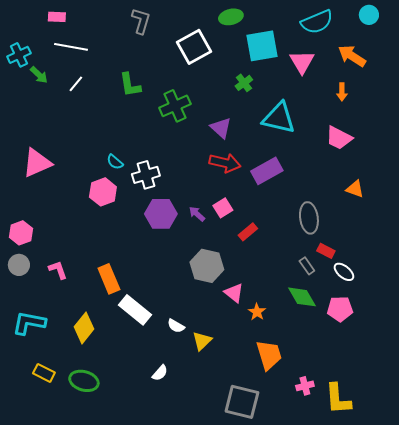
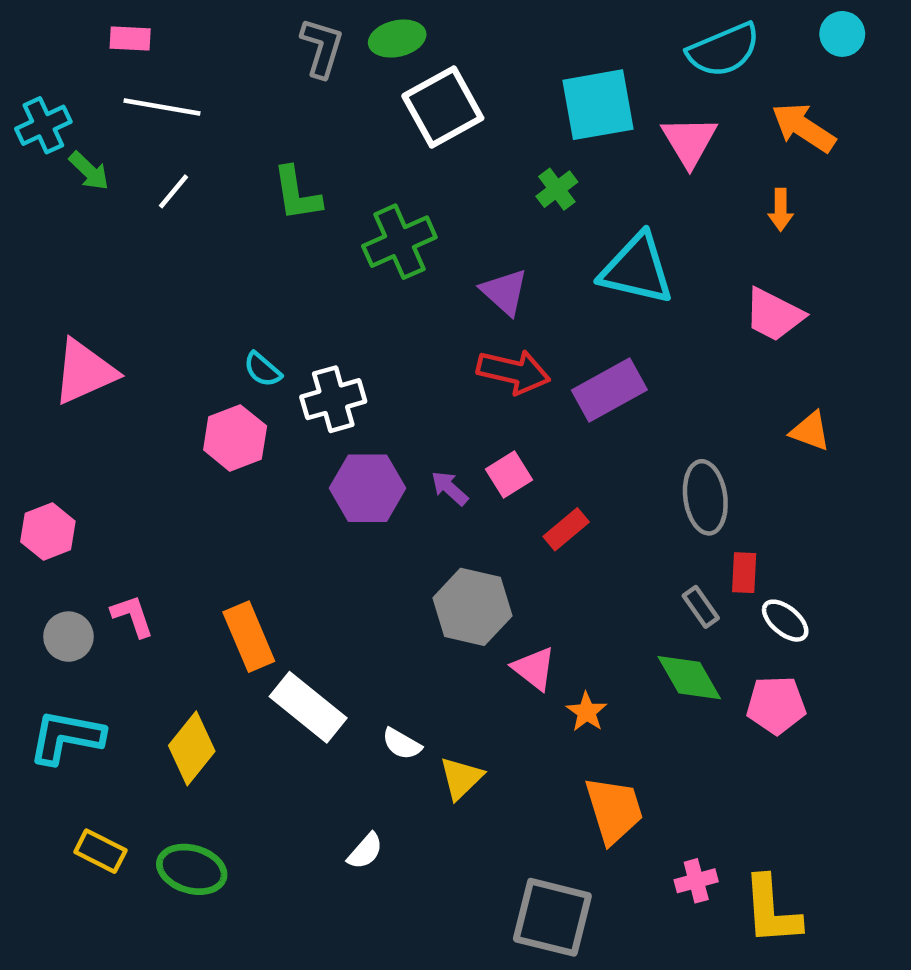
green ellipse: (231, 17) -> (397, 39), moved
red rectangle: (326, 251) -> (744, 573), turned 66
gray circle: (19, 265) -> (68, 637), moved

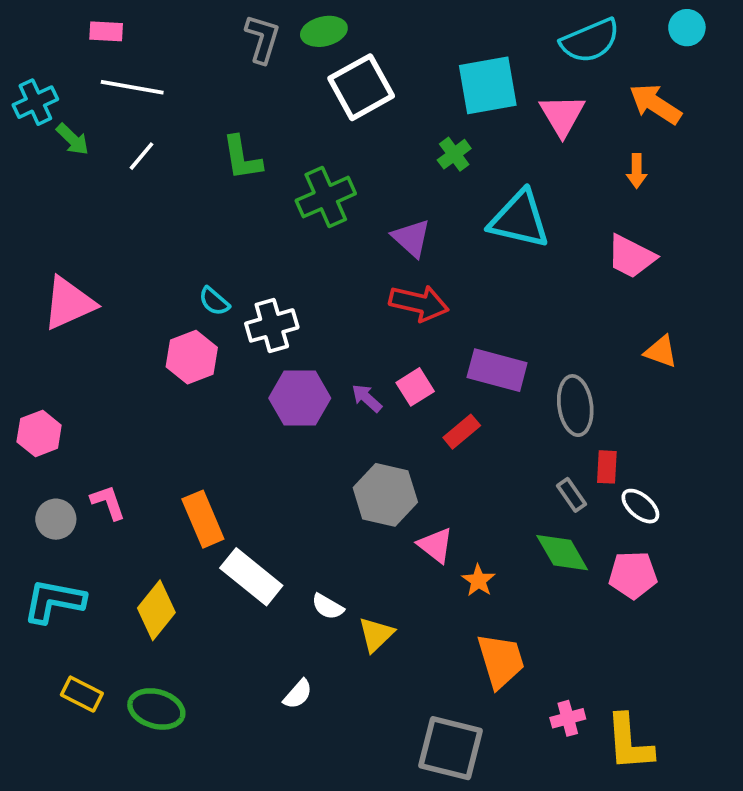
purple rectangle: (609, 390) -> (497, 370), moved, turned 44

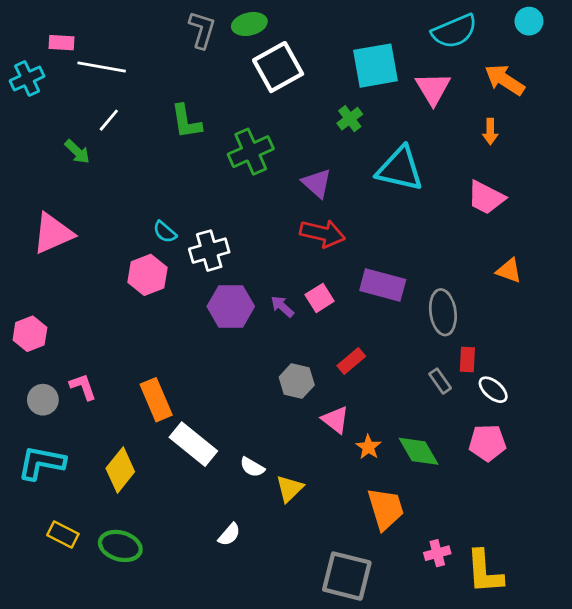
pink rectangle: (106, 31) -> (61, 43), moved
green arrow: (73, 139) -> (77, 152), moved
red rectangle: (462, 432) -> (351, 361), moved
gray hexagon: (385, 495) -> (297, 381), size x0.7
green diamond: (562, 553) -> (419, 451), moved

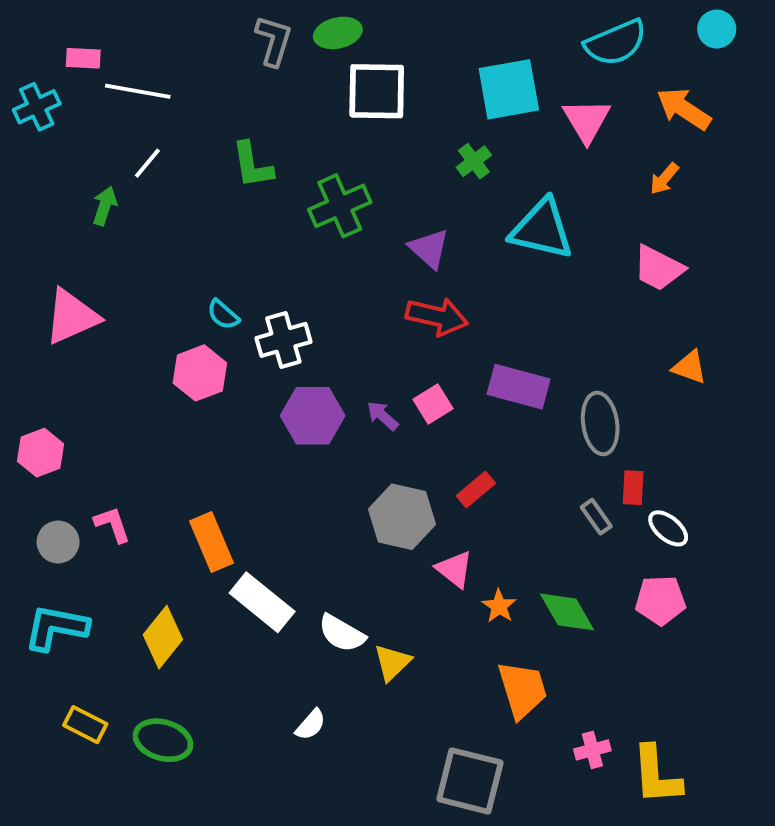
white square: (278, 67) -> (377, 91), turned 30
orange arrow: (490, 132) -> (664, 179), turned 40
green arrow: (77, 152) -> (105, 206), turned -116
gray hexagon: (297, 381) -> (402, 517), size x1.4
white semicircle: (252, 467) -> (342, 633), size x1.4

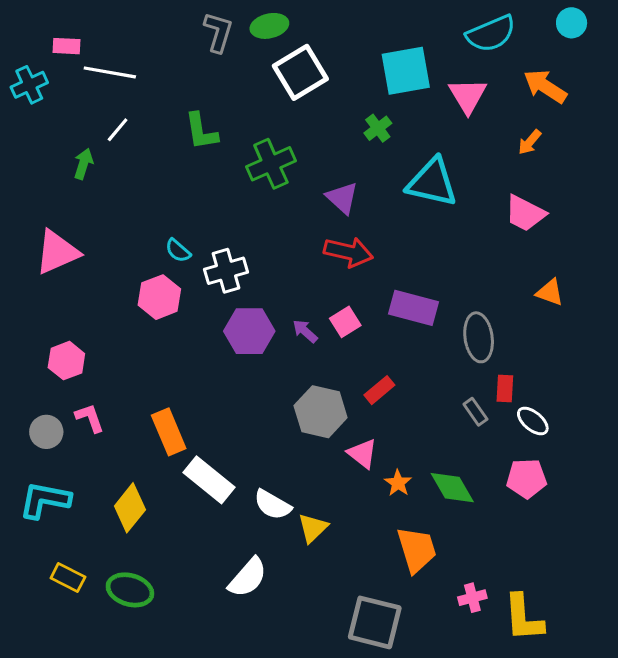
white square: (377, 91) -> (300, 72), turned -32
pink hexagon: (41, 453) -> (66, 361), moved
white semicircle: (311, 725) -> (248, 578), size x1.6

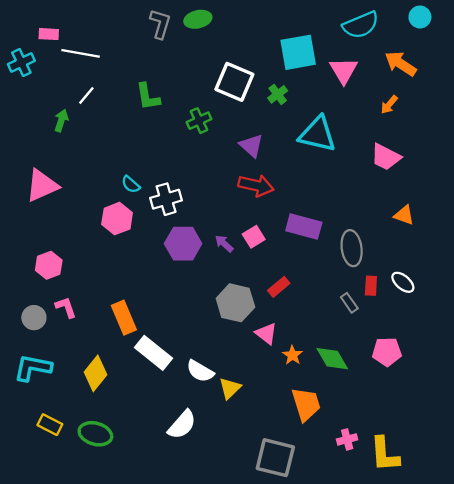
white square: (300, 72) -> (234, 82), moved, turned -36
green cross: (271, 164) -> (199, 121), size x0.7
white ellipse: (533, 421) -> (403, 282), moved

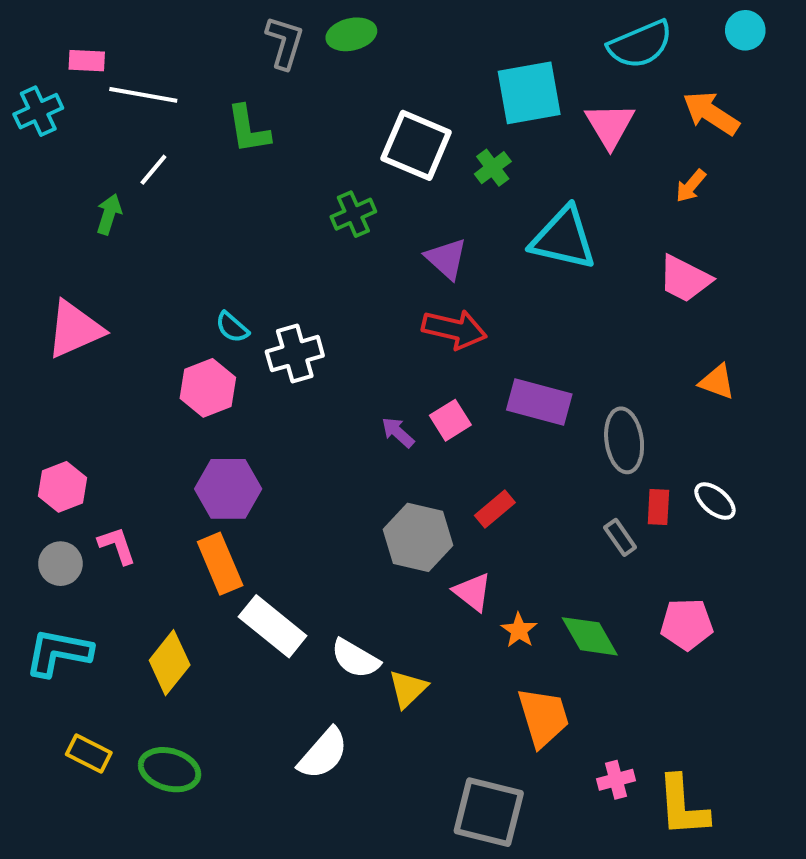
green L-shape: (148, 97) -> (248, 129), moved
purple hexagon: (183, 244) -> (228, 489), moved
pink hexagon: (49, 265) -> (62, 487), moved

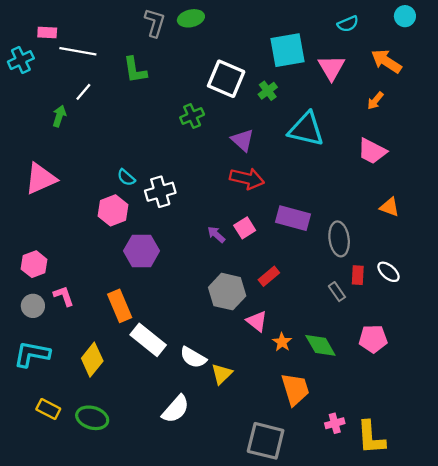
cyan semicircle: (640, 44) -> (348, 24), size x0.6
purple hexagon: (228, 489) -> (142, 251), moved

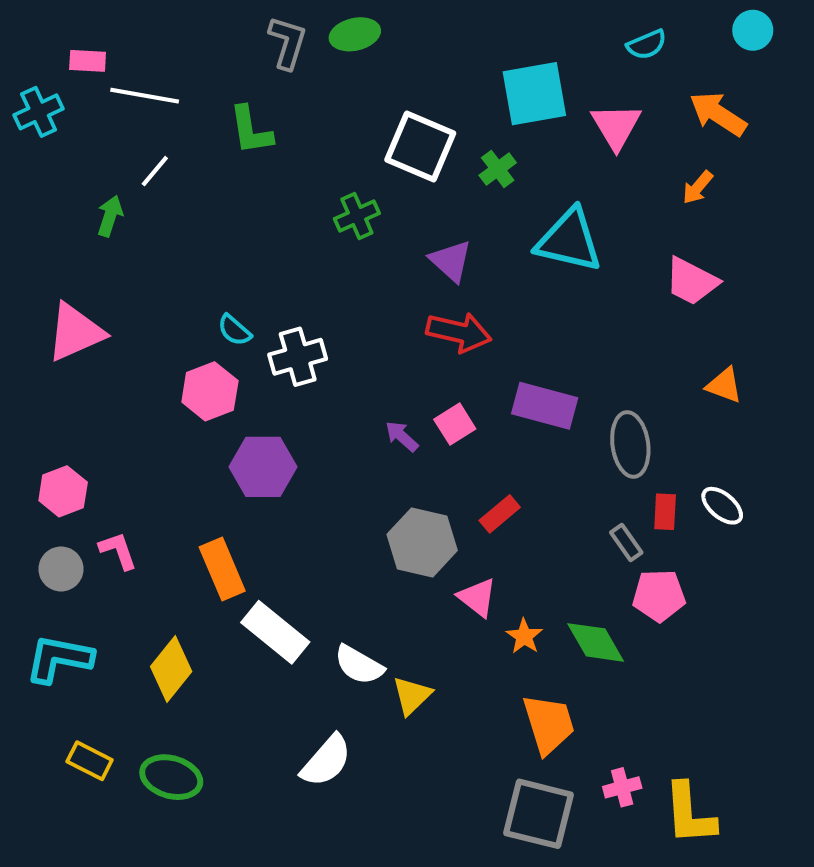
pink pentagon: (373, 339) -> (659, 596), moved
gray square: (266, 441) -> (538, 814), moved

